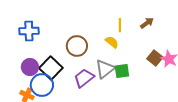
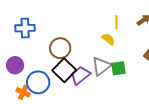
brown circle: (77, 46) -> (60, 48), moved
purple circle: (30, 67) -> (15, 65), moved
black square: (51, 68) -> (64, 70), moved

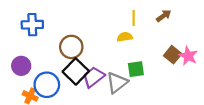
yellow semicircle: (108, 39) -> (125, 37), turned -48
gray triangle: (101, 66) -> (117, 83), moved

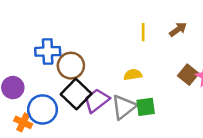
blue cross: (32, 25) -> (48, 51), moved
yellow semicircle: (125, 37) -> (133, 75), moved
green square: (136, 69) -> (146, 107), moved

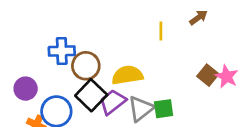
brown arrow: (178, 29) -> (198, 18), moved
yellow semicircle: (133, 75) -> (127, 75), moved, size x1.6

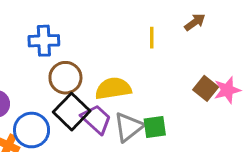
blue cross: (62, 51) -> (44, 41), moved
pink star: (227, 76) -> (227, 90), turned 30
purple trapezoid: (113, 102) -> (96, 119), turned 80

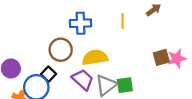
blue cross: (44, 41) -> (81, 23), moved
brown square: (206, 88) -> (161, 57), turned 35
black square: (72, 112) -> (49, 74), moved, size x0.6

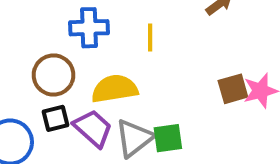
yellow line: (123, 21) -> (150, 38), moved
black square: (49, 74) -> (55, 118), moved, turned 32

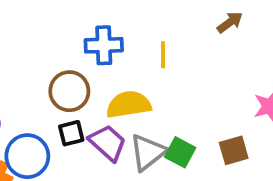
brown square: (233, 89) -> (234, 150), moved
green square: (168, 138) -> (180, 152), turned 36

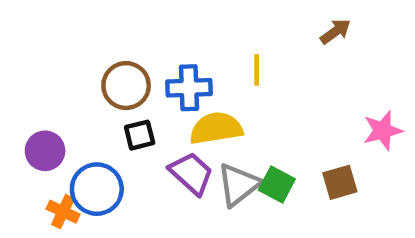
blue cross: (104, 45) -> (189, 88), moved
brown circle: (69, 91) -> (126, 86), moved
black square: (71, 133) -> (140, 135), moved

